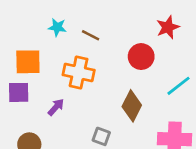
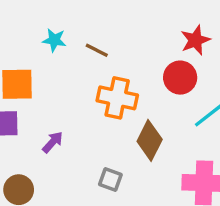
red circle: (141, 57) -> (180, 78), moved
orange cross: (79, 73) -> (117, 98), moved

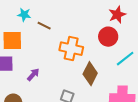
cyan star: (54, 40) -> (24, 15), moved
brown line: (97, 50) -> (44, 26), moved

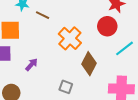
orange cross: (71, 49) -> (70, 38), turned 30

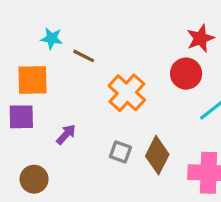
brown diamond: (89, 64) -> (157, 155), moved
gray square: (66, 87) -> (120, 152), moved

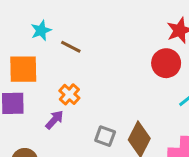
cyan star: (52, 38) -> (41, 30), turned -30
orange cross: (127, 93) -> (69, 94), moved, size x0.6

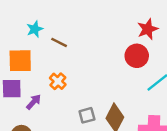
purple arrow: (54, 120) -> (34, 102), moved
gray square: (105, 136) -> (87, 115), turned -35

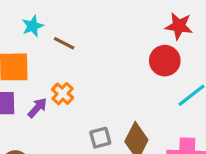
red star: (148, 29) -> (179, 26), turned 30
purple arrow: (34, 102) -> (37, 108), moved

